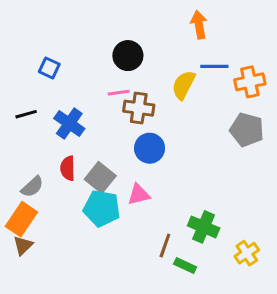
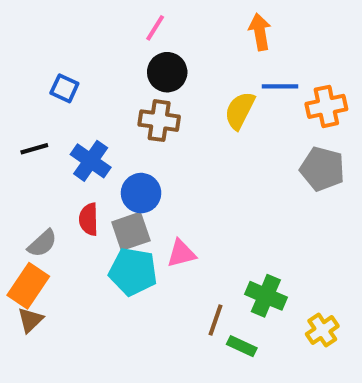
pink line: (119, 93) -> (155, 28), moved, turned -50
brown cross: (139, 108) -> (159, 121), moved
blue circle: (150, 148) -> (141, 193), moved
gray square: (100, 178) -> (131, 231), turned 32

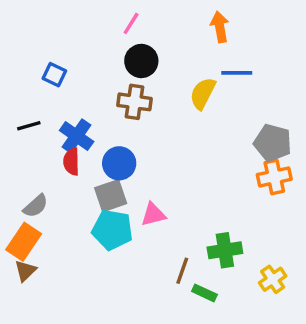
orange cross: (326, 106) -> (274, 177), moved
red semicircle: (89, 219) -> (71, 162), moved
green cross: (266, 296) -> (225, 250), turned -32

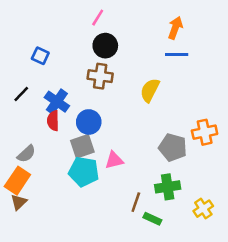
orange arrow: (220, 27) -> (175, 28), moved, turned 30
yellow semicircle: (203, 93) -> (150, 90), moved
black line: (29, 126) -> (21, 94), turned -30
gray pentagon: (273, 143) -> (173, 147), moved

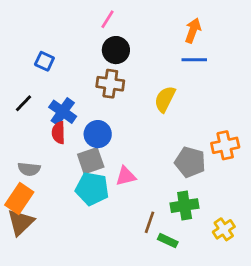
gray semicircle: (26, 154) -> (29, 169), turned 48
brown triangle: (19, 202) -> (21, 222), size x1.5

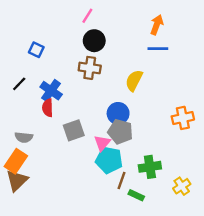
blue circle: (98, 134) -> (118, 113), moved
gray pentagon: (190, 162) -> (120, 132), moved
pink triangle: (126, 176) -> (102, 143), turned -36
cyan pentagon: (92, 189) -> (109, 160), moved

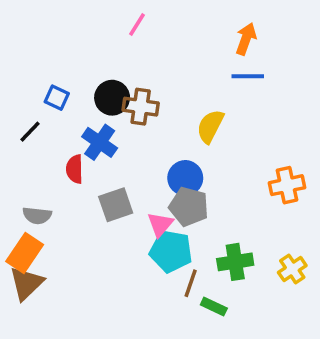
black circle: (94, 41) -> (112, 98), moved
blue square: (36, 50) -> (57, 98), moved
blue cross: (51, 91) -> (100, 142), moved
yellow cross: (182, 186) -> (292, 269), moved

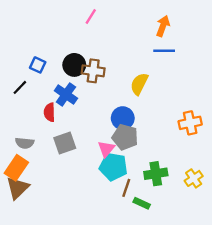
gray square: (116, 205) -> (65, 143), moved

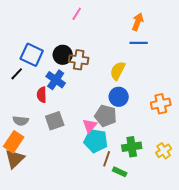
blue square: (38, 65) -> (32, 55), size x1.6
blue circle: (123, 118) -> (119, 97), moved

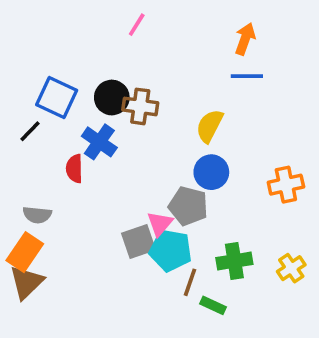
gray square: (55, 121) -> (138, 241), moved

